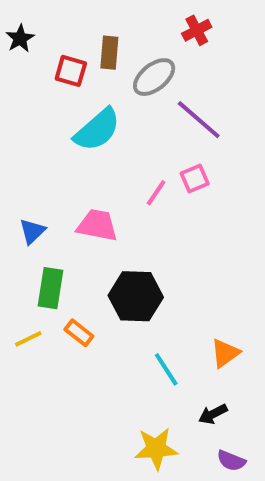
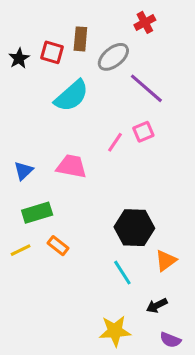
black star: (20, 38) -> (19, 58), moved
green rectangle: (51, 288) -> (37, 213), turned 64
black hexagon: (136, 296) -> (134, 228), moved

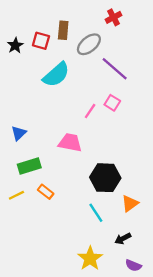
pink square: (143, 132) -> (112, 103), turned -35
pink trapezoid: (71, 166) -> (70, 143), moved
yellow star: (115, 331) -> (90, 258), turned -30

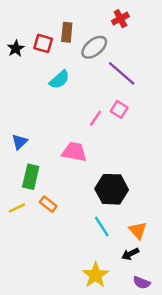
cyan semicircle: (56, 75) -> (59, 80), size x0.7
green rectangle: (29, 166) -> (31, 177), turned -60
orange triangle: (130, 203) -> (138, 230), moved, turned -36

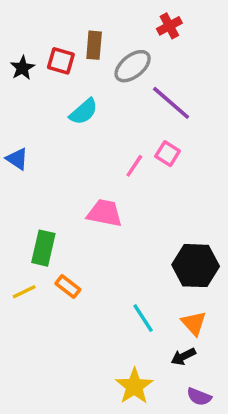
blue triangle: (19, 142) -> (17, 159), moved, turned -42
black hexagon: (112, 189) -> (196, 266), moved

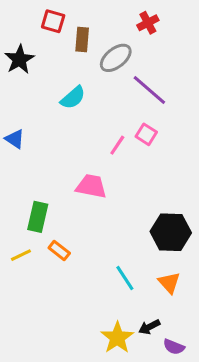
red square: (61, 61) -> (53, 21), moved
black star: (22, 68) -> (19, 59), size x1.4
black arrow: (183, 356) -> (149, 327), moved

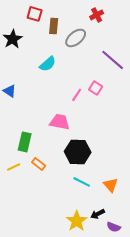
purple line: (149, 90) -> (113, 60), moved
black hexagon: (171, 232) -> (78, 152), moved
cyan line: (125, 278) -> (82, 182), turned -30

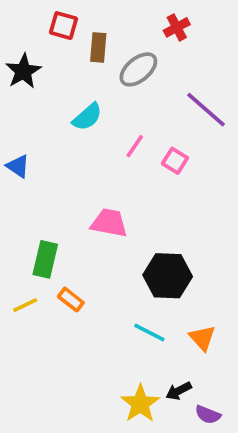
pink line: (77, 95) -> (135, 146), moved
black hexagon: (78, 152) -> (168, 276), moved

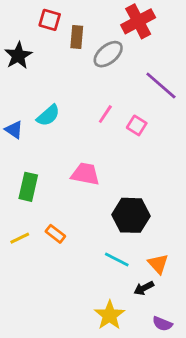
red cross: (177, 27) -> (138, 21), size x1.6
cyan semicircle: (87, 117) -> (48, 115), moved
green rectangle: (45, 259) -> (28, 187), moved
black arrow: (179, 391) -> (144, 288), moved

